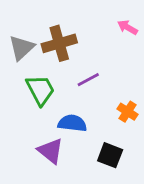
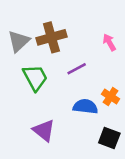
pink arrow: (128, 27) -> (109, 42), moved, turned 30
blue semicircle: (72, 123) -> (85, 107), moved
black square: (110, 155) -> (109, 138), moved

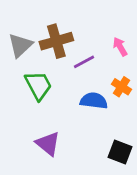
purple line: (77, 69) -> (84, 62), moved
orange cross: (111, 96) -> (121, 87), moved
blue semicircle: (85, 107) -> (94, 101), moved

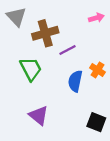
gray triangle: (20, 45) -> (16, 17), moved, turned -30
pink arrow: (120, 47) -> (96, 18), moved, turned 104
blue semicircle: (94, 101) -> (75, 81), turned -85

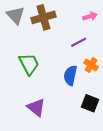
brown cross: (45, 33) -> (43, 17), moved
purple line: (67, 50) -> (79, 42), moved
black square: (96, 122) -> (90, 103), moved

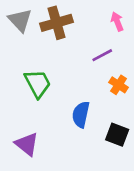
pink arrow: (90, 16) -> (117, 21), turned -96
blue semicircle: (70, 75) -> (81, 114), moved
purple triangle: (36, 107) -> (27, 144), moved

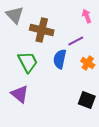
brown cross: (57, 23) -> (42, 30), moved, turned 30
blue semicircle: (81, 114) -> (60, 59), moved
purple triangle: (27, 144) -> (20, 94), moved

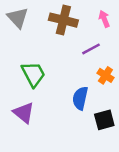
brown cross: (42, 30) -> (63, 20), moved
blue semicircle: (60, 59) -> (80, 98), moved
black square: (87, 100) -> (104, 120), turned -36

